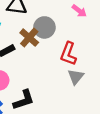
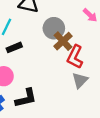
brown cross: (29, 38) -> (63, 41), moved

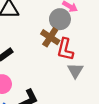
gray circle: (54, 28) -> (60, 19), moved

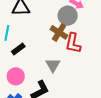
gray triangle: (75, 70) -> (53, 65), moved

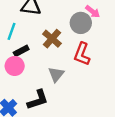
brown cross: (59, 32) -> (52, 39), moved
pink circle: (16, 76) -> (15, 66), moved

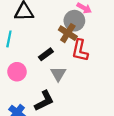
brown cross: (52, 39) -> (68, 33), moved
black rectangle: (21, 51) -> (46, 54), moved

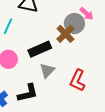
red L-shape: (80, 50) -> (78, 80), moved
black rectangle: (46, 54) -> (40, 49), size x1.5

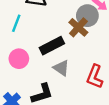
gray triangle: (47, 70) -> (61, 68), turned -35

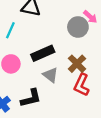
brown cross: (78, 27) -> (77, 64), moved

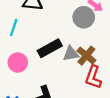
gray triangle: (50, 75) -> (71, 54), moved, turned -42

